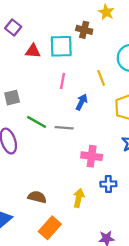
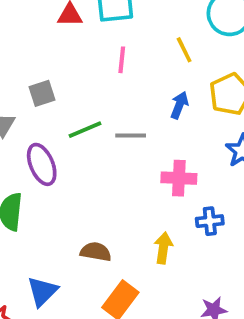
blue arrow: (82, 102) -> (179, 105), moved
green line: (37, 122) -> (85, 130), turned -48

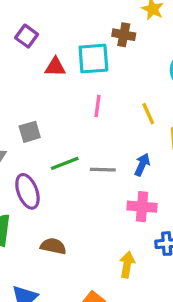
yellow line: (184, 50) -> (148, 114), moved
blue arrow: (179, 105) -> (142, 165), moved
brown semicircle: (96, 252) -> (53, 246), moved

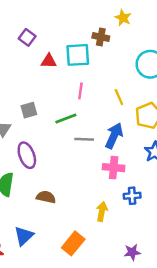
green line: (65, 163) -> (66, 118), moved
blue arrow: (142, 165) -> (114, 136), size x1.5

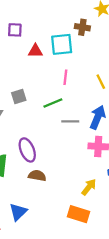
purple square: (27, 37) -> (15, 30), turned -32
purple ellipse: (27, 155) -> (27, 150), moved
yellow arrow: (102, 212) -> (89, 187), turned 30
orange rectangle: (73, 243) -> (78, 214), moved, turned 70

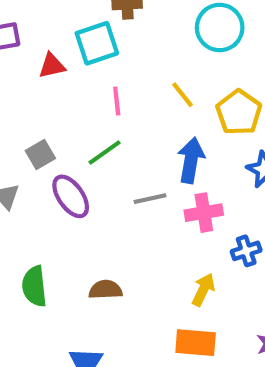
gray line: (70, 121) -> (150, 199), moved
purple ellipse: (27, 150) -> (71, 196), moved

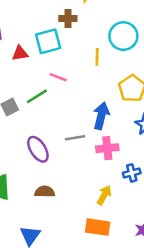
yellow line: (182, 95) -> (97, 57), moved, turned 36
pink line: (117, 101) -> (58, 77), turned -66
green line: (105, 153) -> (37, 96), moved
purple ellipse: (71, 196) -> (38, 149), moved

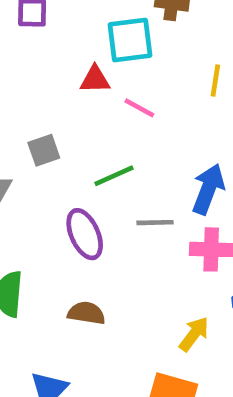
red triangle: (20, 53) -> (95, 79), moved
green line: (37, 96) -> (114, 176), moved

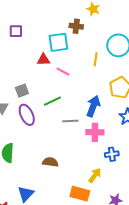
purple ellipse: (85, 234) -> (27, 115), moved
brown semicircle: (86, 313) -> (50, 162), moved
yellow arrow: (194, 334) -> (95, 175), moved

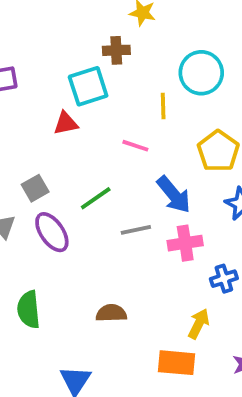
pink line: (63, 72) -> (135, 146), moved
blue arrow: (93, 106) -> (174, 195), turned 130

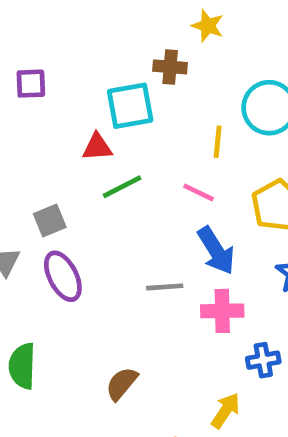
pink line: (135, 146) -> (198, 192), moved
green line: (96, 198) -> (122, 187), moved
brown semicircle: (111, 313) -> (122, 384), turned -56

